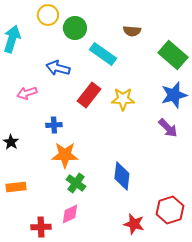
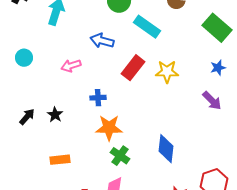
blue star: (174, 95) -> (218, 68), size x0.6

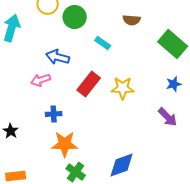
cyan rectangle: (147, 27) -> (103, 43), size x0.6
pink arrow: (71, 66) -> (41, 80), moved
blue diamond: (166, 149) -> (122, 165), turned 64

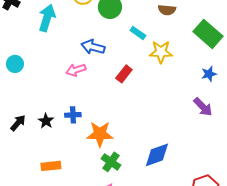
red rectangle: (89, 84) -> (124, 74), size x0.7
yellow star: (123, 88) -> (161, 52), moved
blue cross: (54, 114) -> (73, 115), moved

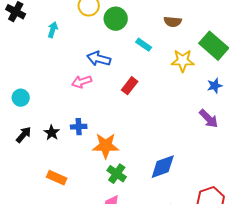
cyan arrow: (47, 18) -> (53, 30), size x0.6
yellow star: (161, 52) -> (183, 61), moved
cyan circle: (15, 64) -> (21, 98), moved
orange rectangle: (51, 166) -> (57, 178), turned 30

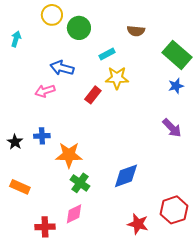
cyan rectangle: (144, 45) -> (107, 54), turned -63
yellow star: (183, 61) -> (117, 78), moved
blue star: (215, 86) -> (176, 86), moved

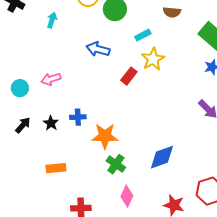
yellow star: (117, 78) -> (153, 59), turned -30
pink arrow: (45, 91) -> (51, 79), moved
orange rectangle: (20, 187) -> (56, 168), turned -30
pink diamond: (74, 214) -> (127, 196), moved, turned -40

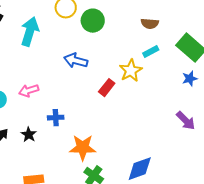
cyan arrow: (52, 20) -> (30, 32), size x1.8
cyan rectangle: (143, 35) -> (151, 52), moved
blue cross: (78, 117) -> (56, 118), moved

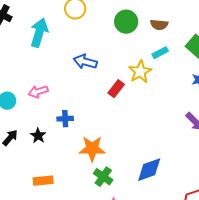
green circle: (93, 21) -> (126, 22), moved

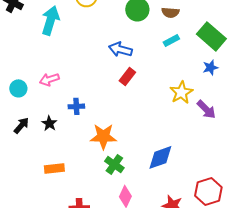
blue arrow: (85, 62) -> (120, 49), moved
yellow star: (140, 72) -> (181, 92), moved

